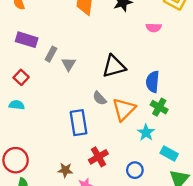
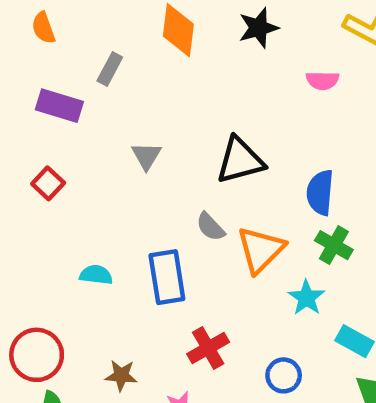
gray rectangle: (51, 54) -> (110, 69), moved
cyan semicircle: (17, 105) -> (96, 275), moved
brown star: (65, 170) -> (121, 375), moved

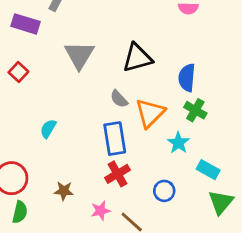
gray triangle: (146, 156) -> (79, 55), size x1.6
cyan semicircle: (96, 275) -> (48, 129), turned -66
blue rectangle: (167, 277) -> (115, 139), moved

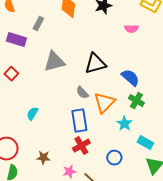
gray triangle: (79, 55) -> (54, 62), turned 45
blue semicircle: (187, 78) -> (130, 78), turned 126

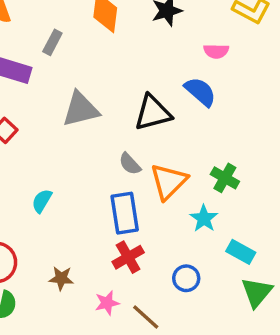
blue semicircle: (130, 78) -> (200, 92), moved

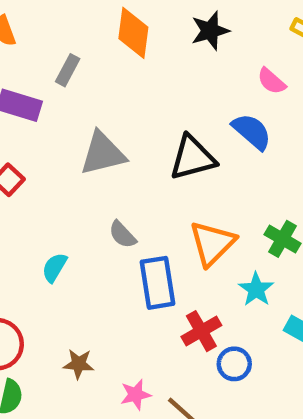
pink semicircle: (216, 51) -> (272, 81), turned 40
gray semicircle: (130, 164) -> (122, 235), moved
red cross: (128, 257) -> (201, 331), moved

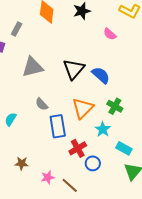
blue semicircle: (252, 132) -> (101, 75), moved
black triangle: (193, 158) -> (74, 69), turned -35

